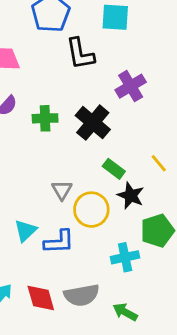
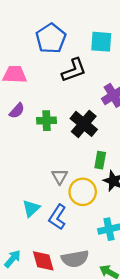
black L-shape: (80, 54) -> (74, 70), turned -100
green rectangle: (114, 169) -> (100, 160), turned 63
blue L-shape: (59, 242) -> (57, 217), turned 125

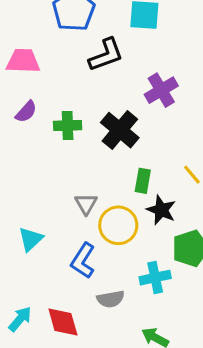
cyan triangle: (31, 208) -> (31, 239), moved
gray semicircle: (75, 259) -> (111, 299), moved, size x0.7

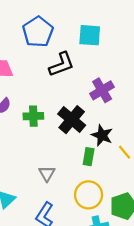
black star: (161, 210) -> (102, 135), moved
yellow circle: (118, 225) -> (89, 195), moved

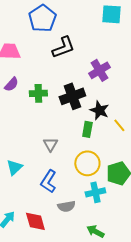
cyan square: (90, 35) -> (111, 14), moved
black cross: (72, 120) -> (72, 96), turned 30

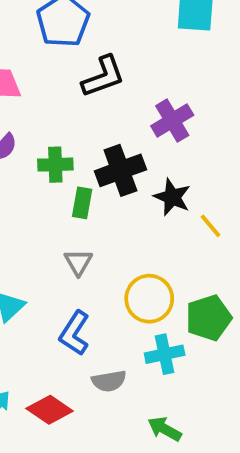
green rectangle: (87, 129) -> (82, 203), moved
red diamond: (35, 221) -> (50, 410), turned -40

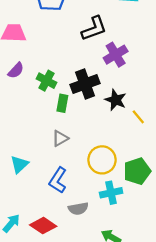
black L-shape: (103, 76) -> (94, 29), moved
green cross: (55, 165) -> (47, 81), turned 30
gray triangle: (78, 262) -> (60, 138), turned 30

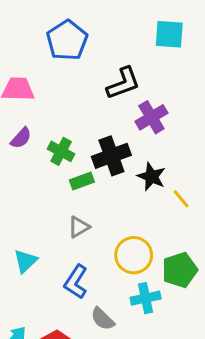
green rectangle: (62, 103) -> (82, 181), turned 60
gray semicircle: (78, 209) -> (103, 319), turned 54

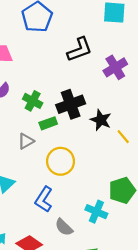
purple cross: (151, 117) -> (115, 67), moved
gray triangle: (79, 227) -> (26, 141), moved
yellow circle: (134, 255) -> (61, 161), moved
cyan cross: (146, 298) -> (96, 212), turned 35

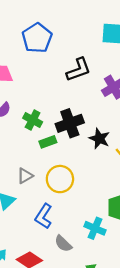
gray triangle: (26, 141) -> (25, 176), moved

